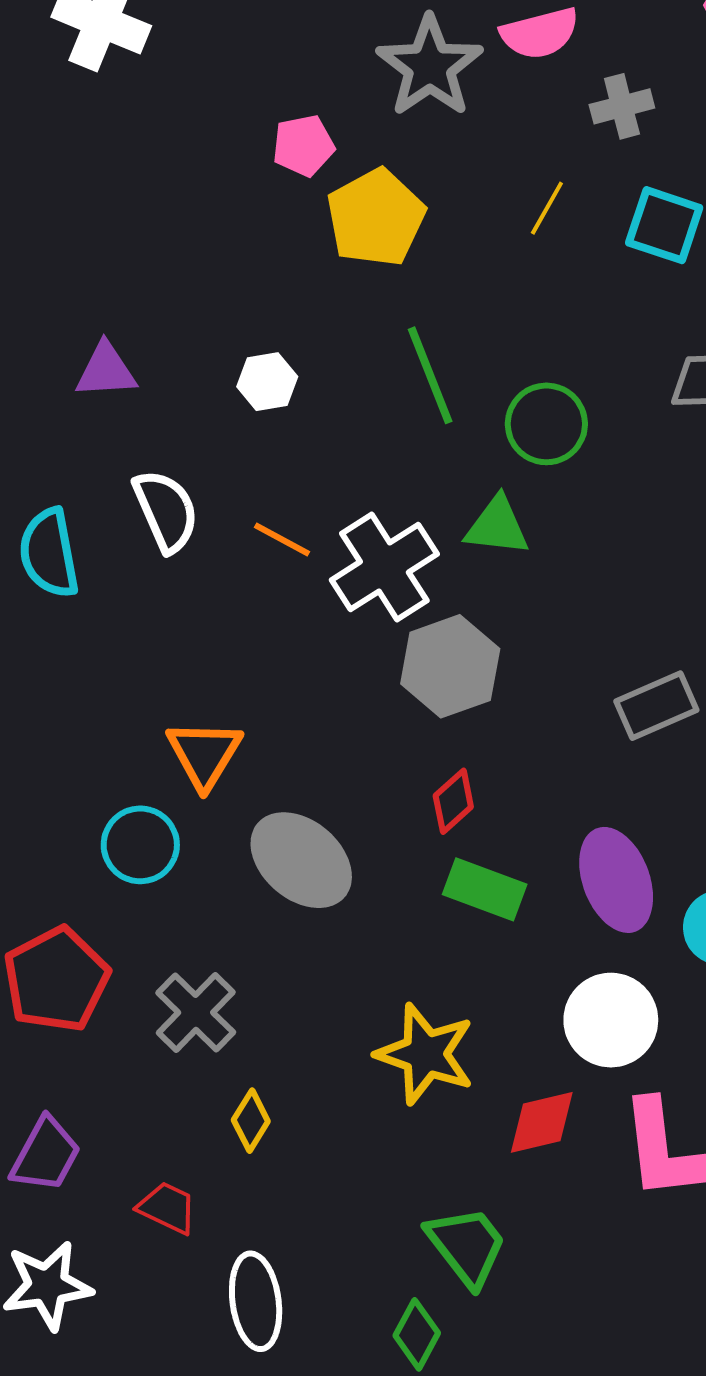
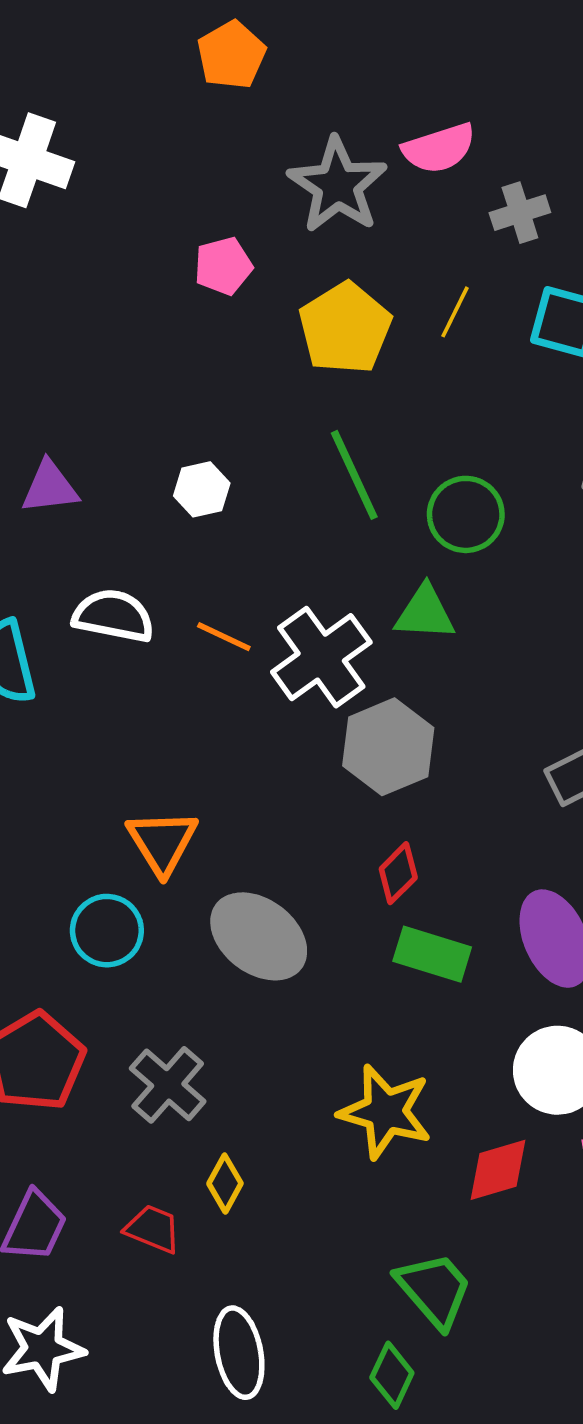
yellow pentagon: (376, 218) -> (345, 328), moved
white semicircle: (166, 511) -> (113, 616), turned -52
red trapezoid: (167, 1208) -> (153, 1229), moved

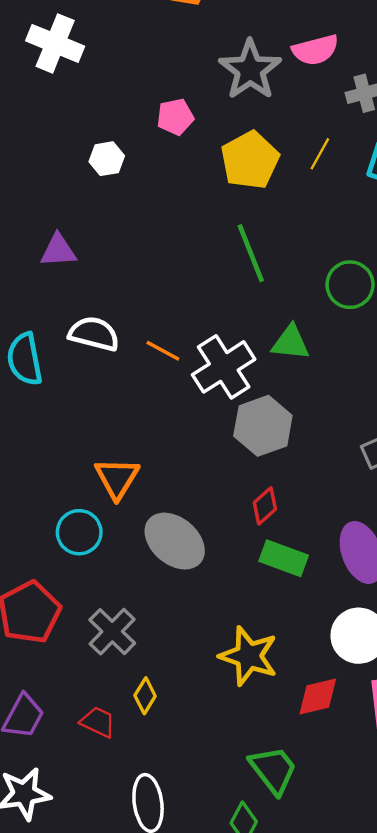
white hexagon: (202, 489) -> (107, 159), moved
green circle: (466, 514) -> (350, 285), moved

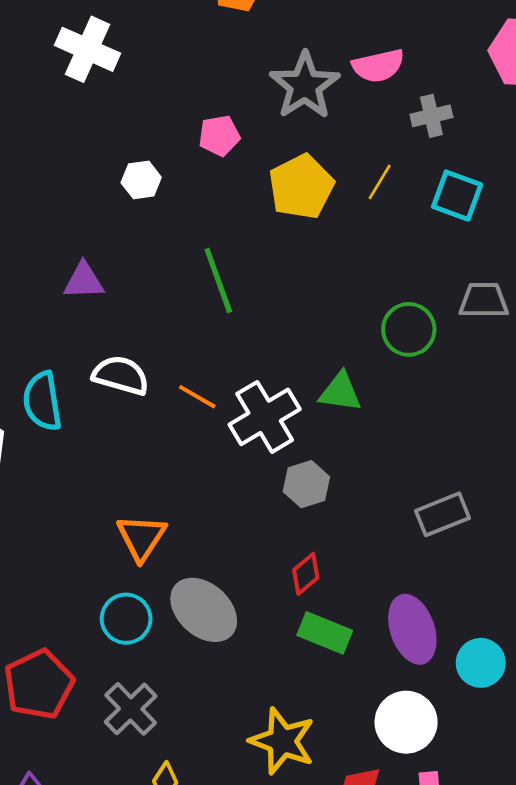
green line: (251, 253) -> (218, 281), moved
gray hexagon: (263, 426) -> (306, 484), size x0.7
cyan circle: (79, 532) -> (126, 619), moved

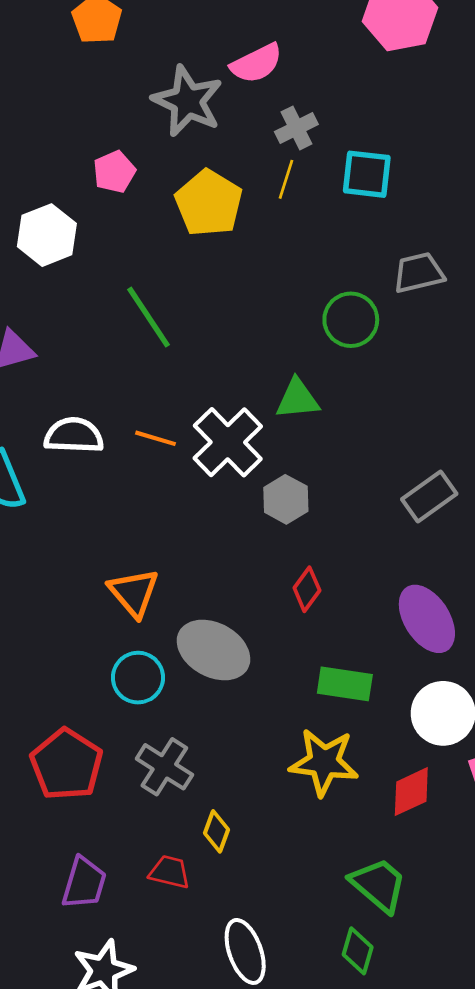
gray cross: (431, 116) -> (296, 128), moved
white hexagon: (141, 180) -> (47, 235), size x1.5
green rectangle: (325, 633) -> (345, 684), moved

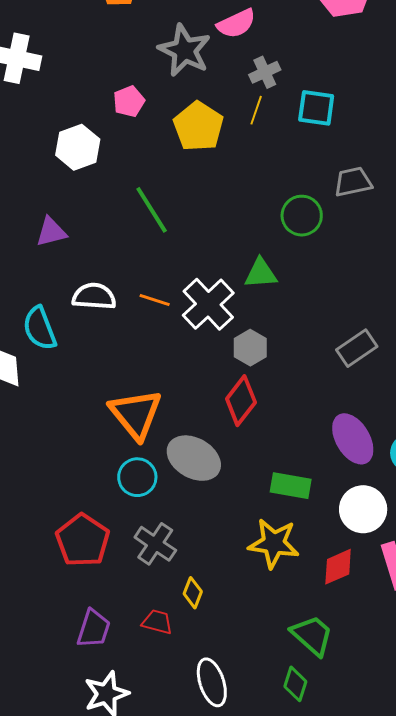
red diamond: (307, 589) -> (241, 401), moved, size x1.5
orange triangle: (134, 593) -> (136, 414), size x1.4

